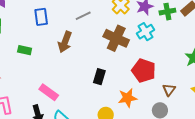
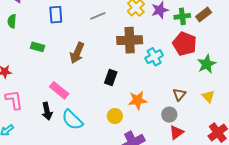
cyan cross: (146, 32) -> (154, 57), moved
brown cross: (116, 38) -> (130, 40), turned -30
brown arrow: (65, 42) -> (77, 53), moved
red pentagon: (144, 71) -> (185, 44), moved

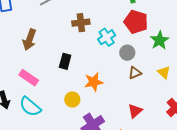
brown cross: (130, 40) -> (81, 23), size x0.7
pink rectangle: (59, 90) -> (29, 78), moved
brown triangle: (179, 94) -> (135, 73), turned 32
gray circle: (169, 115) -> (127, 53), moved

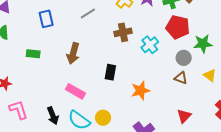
green star: (160, 40) -> (203, 44), turned 30
gray circle: (127, 53) -> (184, 58), moved
brown triangle: (135, 73) -> (181, 78), turned 48
yellow circle: (72, 99) -> (103, 118), moved

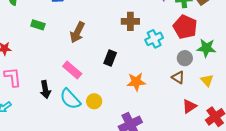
red triangle: (184, 116) -> (189, 106), moved

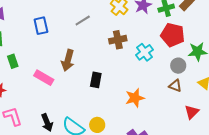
green rectangle: (38, 25) -> (13, 61), moved, turned 64
black rectangle: (110, 58) -> (96, 80), moved
pink rectangle: (72, 70) -> (44, 78), moved

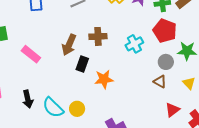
brown cross: (118, 40) -> (98, 36), moved
brown arrow: (68, 60) -> (69, 45), moved
orange star: (135, 98) -> (104, 79), moved

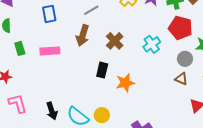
brown cross: (98, 36) -> (115, 41), turned -36
brown arrow: (69, 45) -> (83, 35), moved
pink rectangle: (31, 54) -> (50, 51), moved, turned -36

